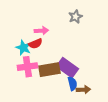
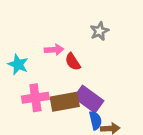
red semicircle: (35, 44) -> (73, 62), moved, turned 80
cyan star: (23, 48) -> (18, 64), moved

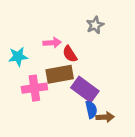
cyan star: (18, 64) -> (18, 57), turned -30
brown rectangle: (65, 102) -> (60, 74), moved

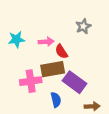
cyan star: (18, 57) -> (16, 39), moved
blue semicircle: (91, 110) -> (56, 100), moved

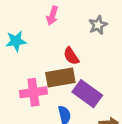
pink arrow: (46, 42) -> (52, 16), moved, turned 112

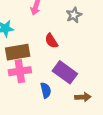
brown rectangle: (60, 77) -> (18, 52), moved

